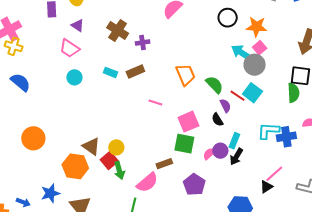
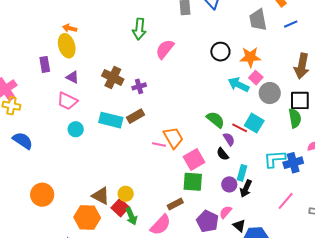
gray circle: (255, 65) -> (270, 93), moved
cyan rectangle: (110, 72) -> (111, 120), size x1.6
orange trapezoid: (185, 75) -> (173, 138), moved
pink semicircle: (209, 154) -> (226, 212), moved
black triangle: (266, 187) -> (239, 226), moved, turned -40

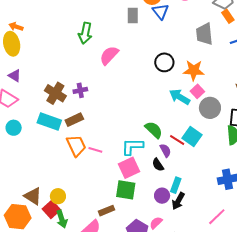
brown cross: (113, 77) -> (55, 93), moved
orange trapezoid: (173, 138) -> (76, 146), moved
cyan L-shape: (275, 159) -> (132, 147), moved

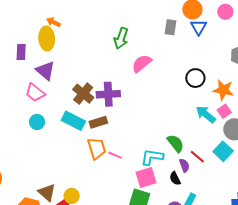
purple triangle: (15, 76) -> (45, 71), size x1.5
purple cross: (80, 90) -> (108, 94), size x1.6
cyan square: (192, 137) -> (223, 151), moved

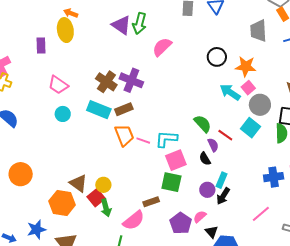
purple triangle: (45, 71) -> (121, 25), moved
purple cross: (108, 94) -> (131, 80), turned 30
cyan L-shape: (152, 157) -> (166, 139), moved

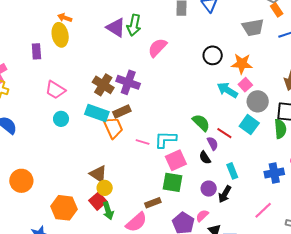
gray trapezoid: (258, 31) -> (253, 27), turned -95
orange trapezoid: (124, 135) -> (113, 128), moved
cyan rectangle: (221, 180) -> (232, 171), moved, turned -42
brown triangle: (78, 183) -> (98, 174), moved

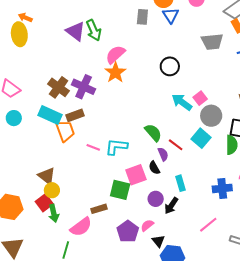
green arrow: (134, 25) -> (94, 30), turned -40
orange star: (242, 64) -> (115, 72), moved, turned 30
pink square: (176, 160) -> (136, 175), moved

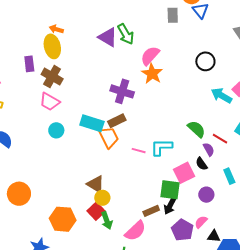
brown cross: (58, 87) -> (52, 77), moved
black arrow: (171, 206) -> (170, 206), moved
black triangle: (158, 241) -> (214, 236), turned -40

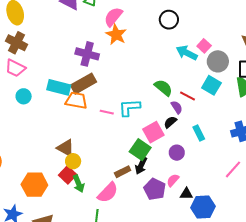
brown rectangle: (117, 121) -> (83, 84), size x1.4
orange trapezoid: (109, 137) -> (76, 100), turned -50
black semicircle: (202, 164) -> (170, 122), turned 88
green square: (170, 190) -> (140, 150), turned 30

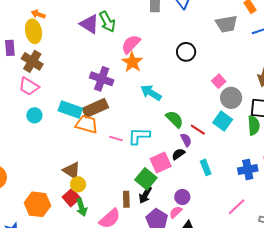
cyan arrow: (187, 53) -> (151, 93), moved
purple circle: (177, 153) -> (182, 197), moved
brown rectangle: (123, 172) -> (126, 199), turned -70

